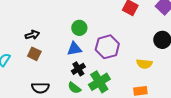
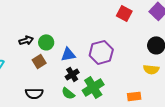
green circle: (79, 28) -> (46, 42), moved
brown square: (34, 54) -> (39, 61), moved, turned 32
yellow semicircle: (144, 64) -> (151, 69), moved

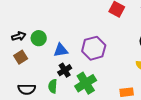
brown square: (39, 61) -> (21, 57), moved
green semicircle: (68, 93) -> (53, 86), moved, turned 56

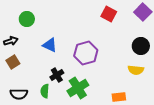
green circle: (39, 38) -> (27, 19), moved
blue triangle: (61, 50) -> (50, 45), moved, turned 35

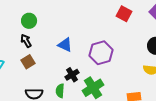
green circle: (27, 19) -> (29, 21), moved
black arrow: (11, 41) -> (26, 41), turned -104

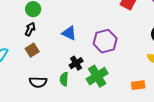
black arrow: (26, 41) -> (30, 29), turned 56

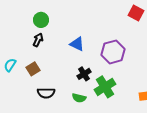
brown square: (32, 50) -> (33, 69), moved
green semicircle: (64, 79) -> (79, 98), moved, turned -80

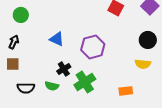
black arrow: (38, 40) -> (14, 42), moved
brown square: (33, 69) -> (13, 64), turned 32
green semicircle: (79, 98) -> (52, 86), moved

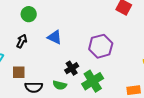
blue triangle: (57, 39) -> (55, 37), moved
brown square: (13, 64) -> (19, 72), moved

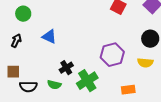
purple hexagon: (101, 46) -> (112, 55), moved

